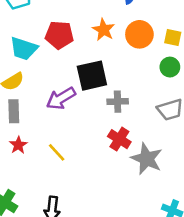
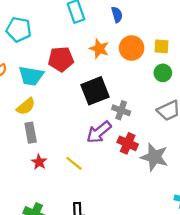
purple arrow: (61, 98) -> (99, 132), moved
gray cross: (118, 102) -> (121, 110), turned 30

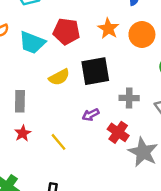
yellow semicircle: (26, 106) -> (59, 77), moved
gray cross: (121, 110) -> (129, 98), moved, turned -30
purple arrow: (99, 132) -> (91, 115), size x0.6

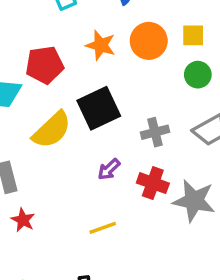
yellow semicircle: (59, 77) -> (52, 130), size x1.4
yellow line: (58, 142) -> (103, 228), moved, turned -54

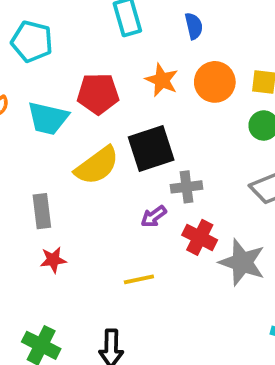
gray cross: (155, 132) -> (187, 187), moved
red star: (23, 220) -> (53, 260), turned 30

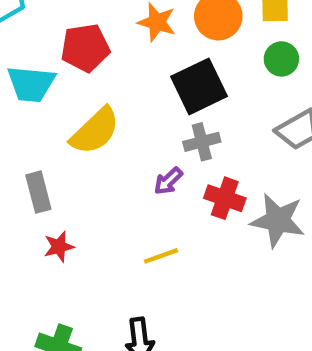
black square: (151, 149) -> (199, 86), moved

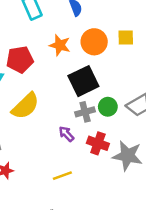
green circle: (281, 59) -> (108, 107), moved
purple arrow: (168, 181) -> (66, 134), turned 91

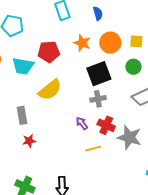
green circle: (108, 107) -> (133, 67), moved
purple arrow: (66, 134) -> (82, 123), moved
yellow line: (62, 176) -> (93, 149), moved

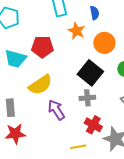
orange star: (82, 43) -> (76, 31), moved
black square: (99, 74) -> (90, 73), turned -35
purple arrow: (82, 123) -> (56, 110), moved, size x1.5
red star: (29, 141) -> (15, 134), size x1.5

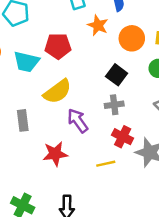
black square: (90, 73) -> (117, 75), size x0.7
red star: (15, 134) -> (55, 154), moved

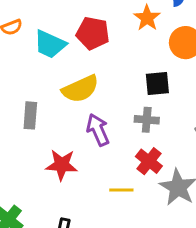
black square: (117, 75) -> (157, 84), turned 36

